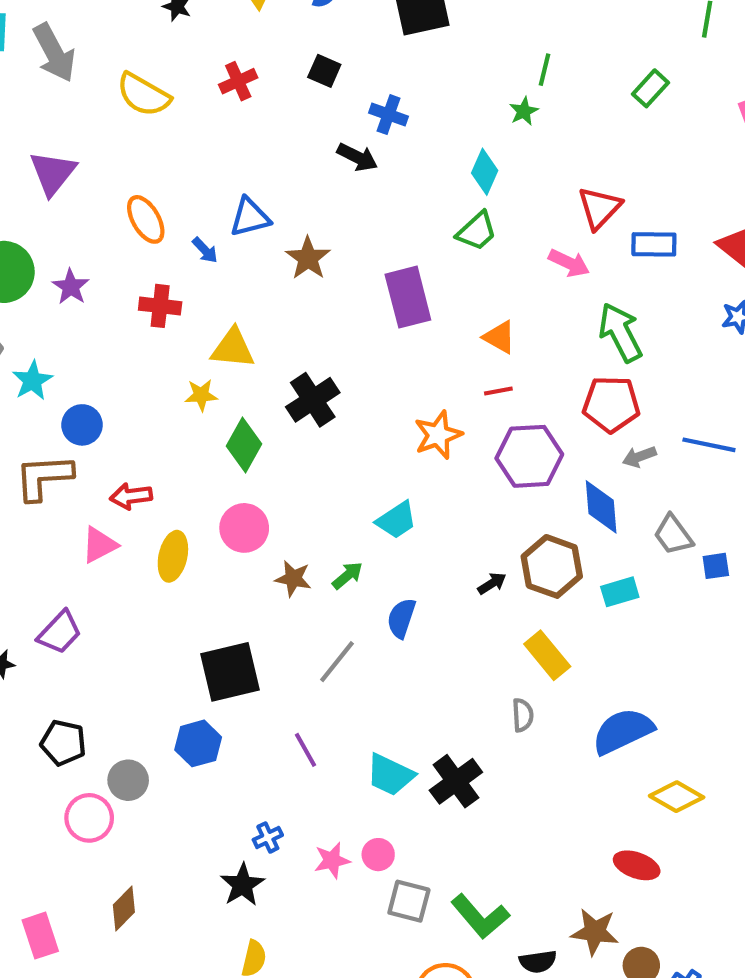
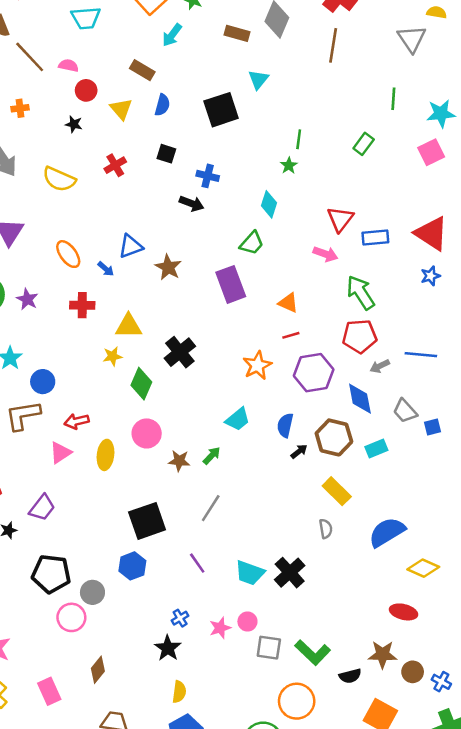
green trapezoid: (477, 231) -> (252, 243), moved
blue semicircle: (401, 618) -> (285, 425), moved
black pentagon: (63, 743) -> (51, 574), size x1.4

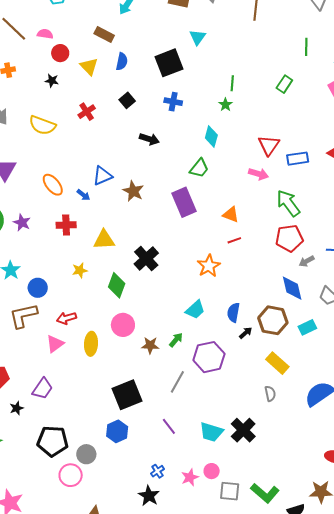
black square: (166, 154) -> (127, 100), turned 35
blue cross: (208, 176) -> (173, 102), moved
yellow star: (112, 356) -> (80, 270), moved
purple hexagon: (314, 373) -> (209, 357), moved

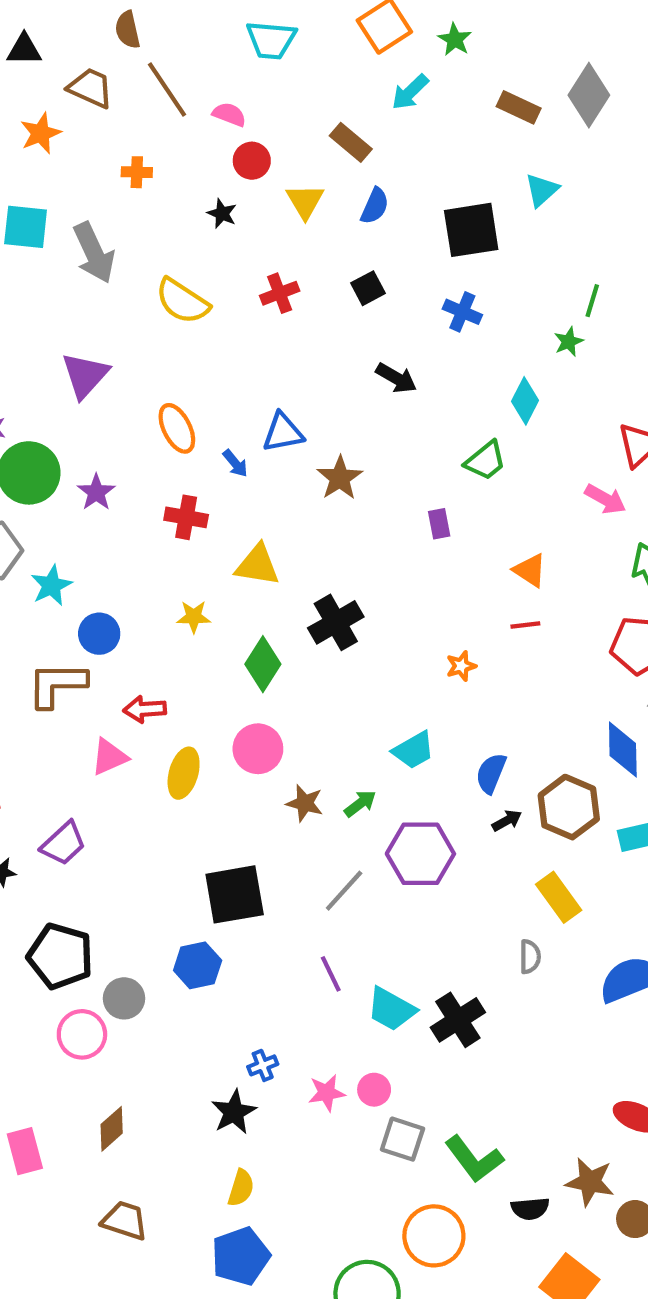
purple rectangle: (184, 202) -> (439, 524), size x0.5
orange star: (209, 266) -> (461, 666), size x0.6
purple line: (169, 426) -> (331, 974), moved

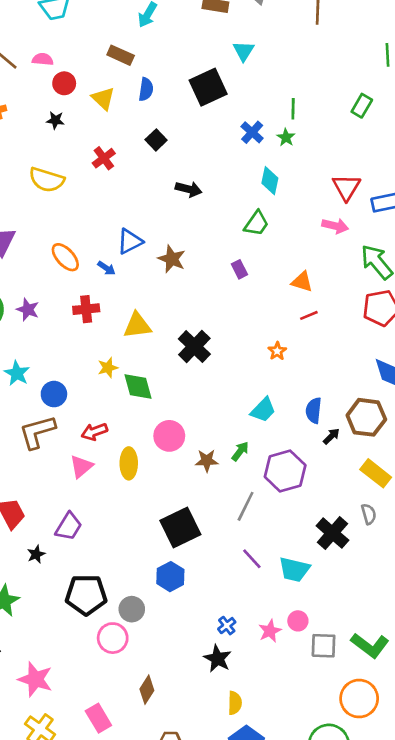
blue cross: (462, 312) -> (252, 132), moved, turned 35
green diamond: (263, 664) -> (138, 387), moved, turned -32
black cross: (458, 1020) -> (332, 533), moved

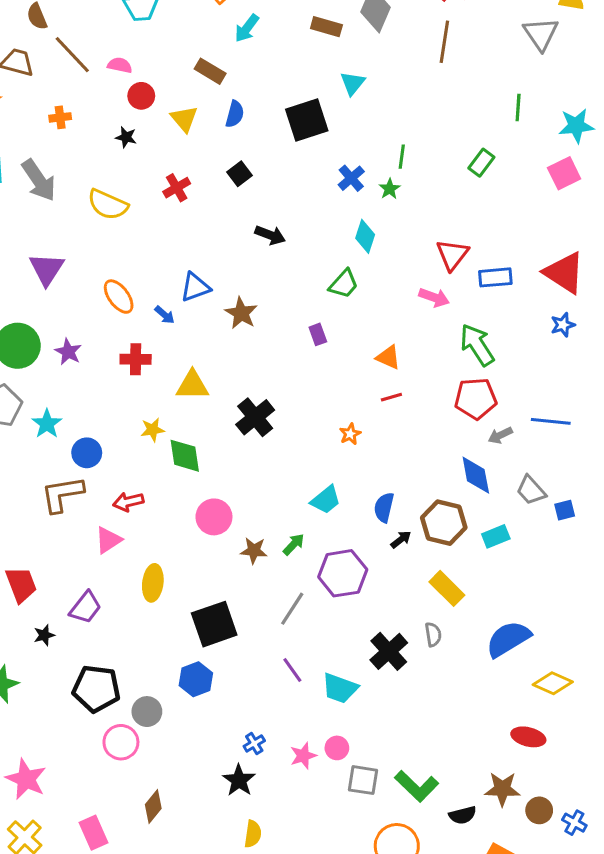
yellow ellipse: (129, 463) -> (153, 583), moved

